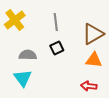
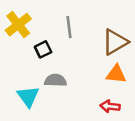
black square: (57, 48) -> (43, 49), moved
gray semicircle: (28, 55) -> (55, 80), moved

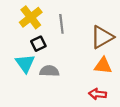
yellow cross: (18, 25) -> (31, 17), moved
cyan triangle: (28, 96) -> (25, 63), moved

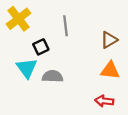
yellow cross: (31, 17) -> (19, 19), moved
brown triangle: (102, 37) -> (109, 40), size x0.7

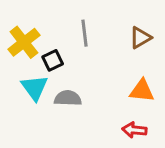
yellow cross: (19, 19) -> (24, 42), moved
brown triangle: (109, 40) -> (140, 38), moved

